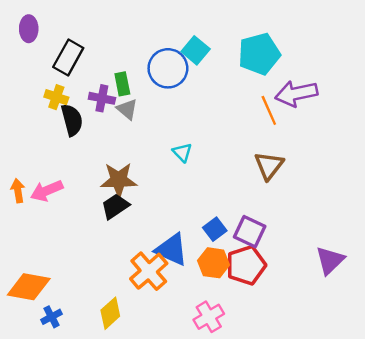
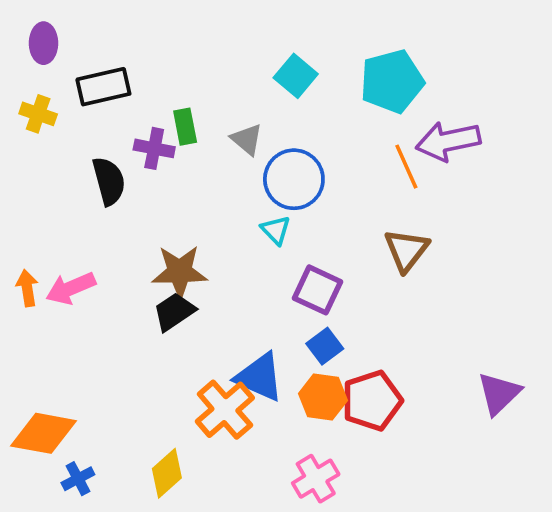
black rectangle: (68, 58) -> (103, 87), turned 48
blue circle: (168, 68) -> (294, 179), moved
yellow cross: (56, 97) -> (38, 114), moved
gray triangle: (127, 109) -> (247, 139), moved
purple square: (250, 232) -> (317, 290), moved

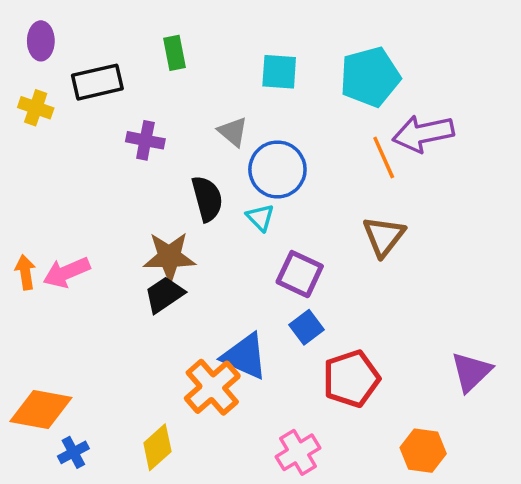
cyan square: (296, 76) -> (279, 72), turned -36
green rectangle: (185, 127) -> (175, 53), moved
black semicircle: (109, 181) -> (207, 199), moved
orange hexagon: (323, 397) -> (423, 451), moved

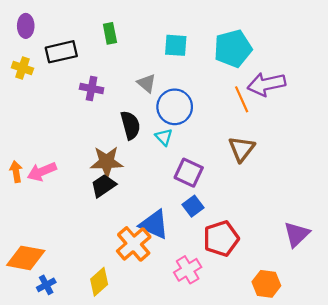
pink cross: (298, 452) -> (188, 270), moved

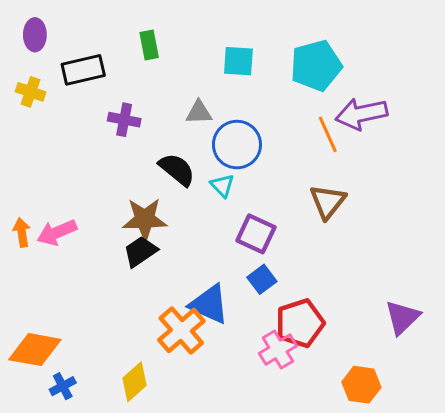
gray triangle: (147, 83) -> (199, 112), turned -42
black semicircle: (130, 125) -> (177, 169), turned -36
pink cross: (188, 270) -> (278, 350), moved

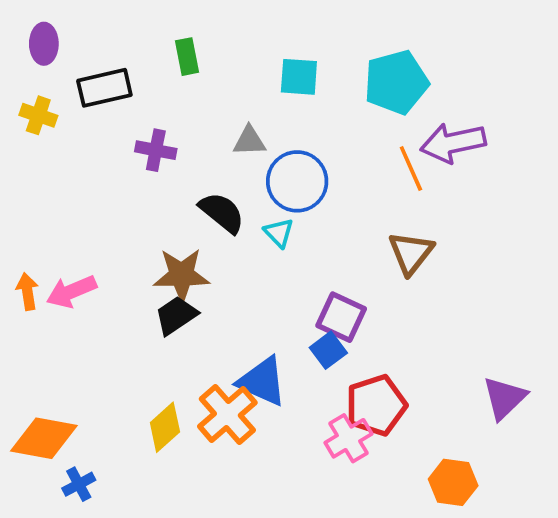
purple square: (256, 234) -> (341, 317), moved
yellow diamond: (134, 382) -> (165, 427), moved

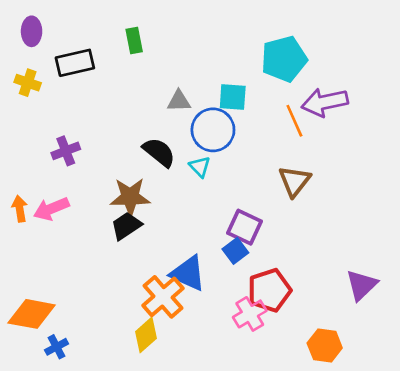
cyan square: (299, 77) -> (233, 97), moved
purple cross: (156, 150) -> (66, 151), moved, turned -32
yellow diamond: (165, 427) -> (146, 335), moved

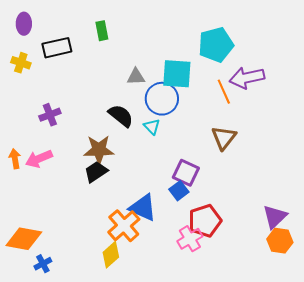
cyan square: (233, 97) -> (177, 74), size x1.4
orange hexagon: (325, 345) -> (280, 241), moved

